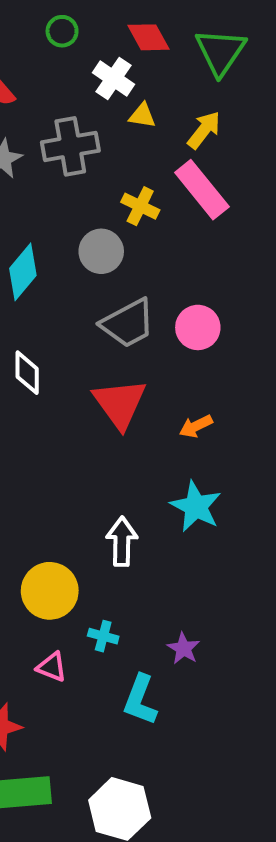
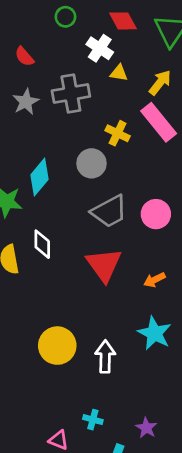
yellow circle: (50, 591) -> (57, 346), moved

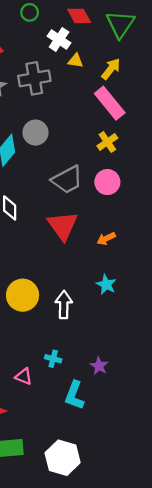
yellow cross: (118, 133) -> (107, 142), moved, turned 30
gray circle: (91, 163) -> (35, 133), moved
cyan star: (155, 333) -> (106, 285), size x0.7

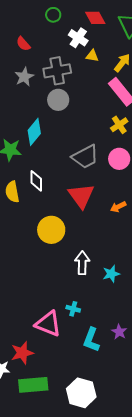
gray circle: (35, 133) -> (58, 100), moved
cyan star: (106, 285) -> (111, 274), moved, turned 30
yellow circle: (23, 295) -> (51, 230), moved
purple star: (99, 366) -> (119, 332), moved
pink triangle: (24, 376) -> (48, 324), size x1.8

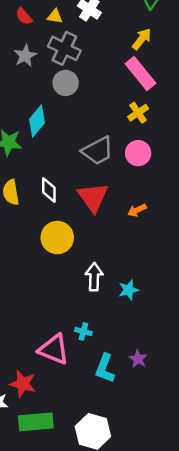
yellow triangle: (92, 56) -> (55, 16), moved
gray cross: (57, 71) -> (64, 48), turned 36
white diamond: (36, 181) -> (49, 190), moved
red star: (22, 353) -> (23, 384), turned 30

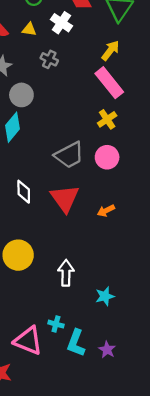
gray cross: (64, 48) -> (49, 59), moved, size x0.6
gray circle: (66, 83) -> (21, 95), moved
yellow circle: (57, 238) -> (18, 255), moved
cyan star: (129, 290) -> (105, 296), moved
cyan L-shape: (105, 368) -> (76, 343), moved

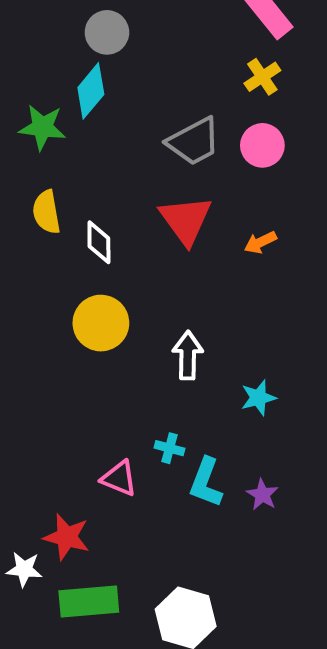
white diamond: (24, 192) -> (99, 242), moved
pink triangle: (28, 341) -> (119, 478), size x0.7

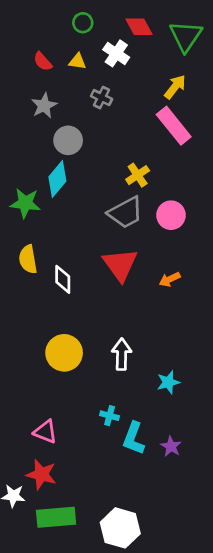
yellow cross: (262, 77) -> (138, 175), moved
yellow circle: (101, 323) -> (64, 353), moved
pink triangle: (119, 478) -> (45, 432), moved

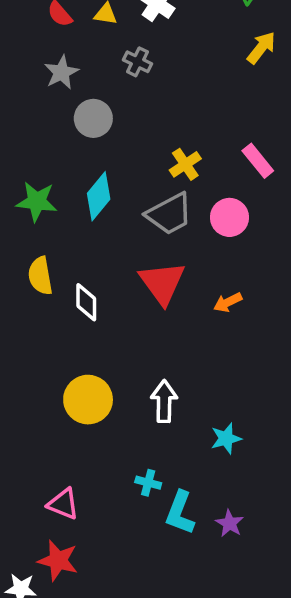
yellow arrow: (175, 87) -> (261, 48), moved
pink rectangle: (174, 126) -> (258, 161), moved, size x0.7
cyan diamond: (57, 179) -> (99, 196), moved

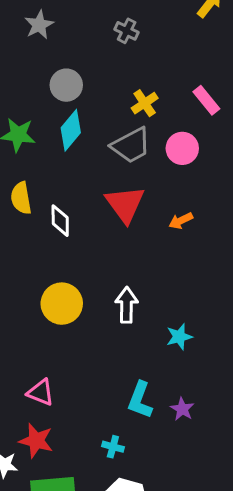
gray cross: (138, 62) -> (127, 31), moved
gray circle: (93, 118) -> (66, 85), moved
cyan cross: (148, 483) -> (113, 447), moved

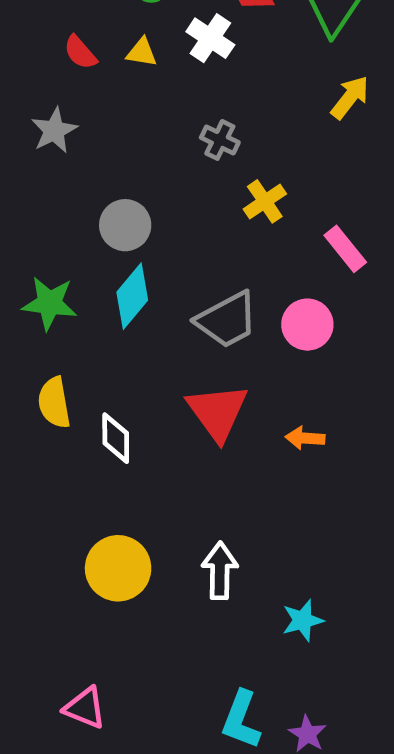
gray star: (39, 25) -> (54, 131), moved
yellow cross: (145, 103) -> (265, 201), moved
orange arrow: (181, 221) -> (305, 438), turned 30

